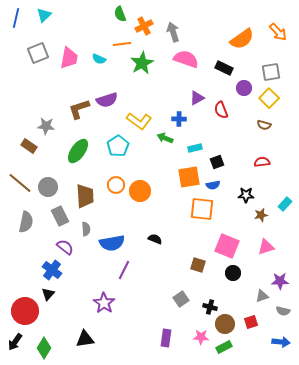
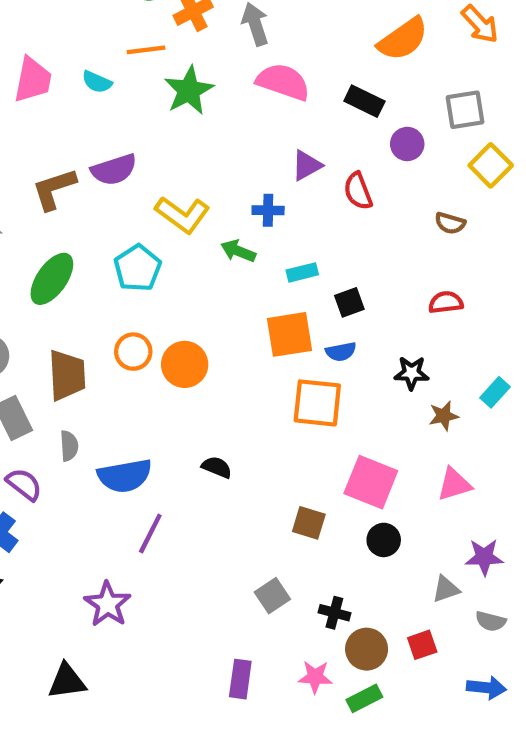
yellow square: (269, 98) -> (491, 165), moved

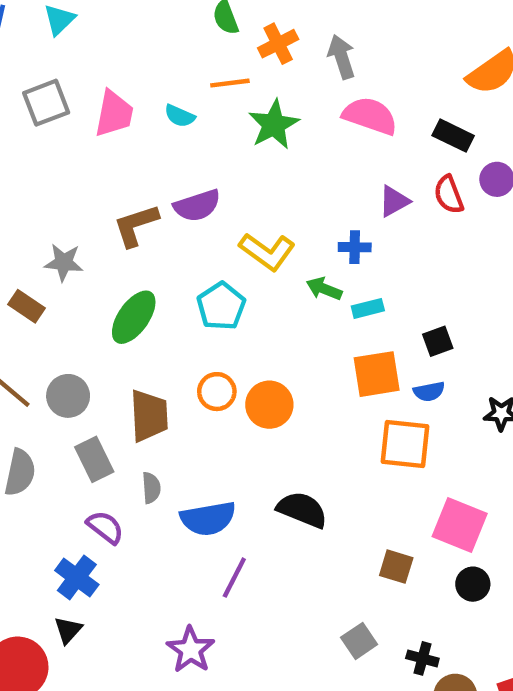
red semicircle: (358, 191) -> (449, 195), moved
cyan rectangle: (302, 272) -> (368, 308), moved
black semicircle: (217, 467) -> (302, 510), size x1.6

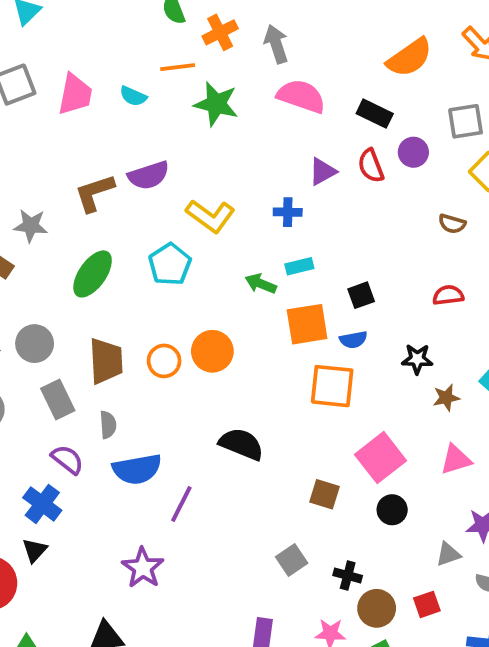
green star: (274, 125) -> (216, 104), turned -30
green arrow: (324, 289) -> (261, 284), moved
orange circle: (217, 392) -> (164, 361), moved
blue semicircle: (208, 518) -> (137, 469), moved
pink square: (460, 525) -> (381, 458), turned 30

